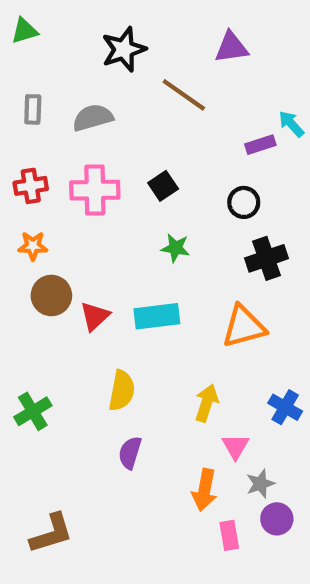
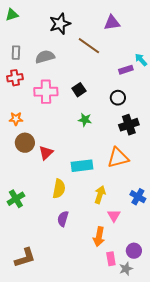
red cross: (31, 186) -> (15, 78), moved
cyan rectangle: (157, 316) -> (82, 166), moved
gray star: (260, 484) -> (126, 269), moved

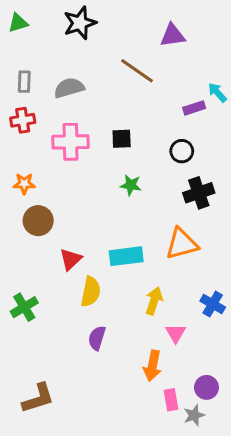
black star: (60, 24) -> (80, 23), moved
black square: (79, 90) -> (122, 139), turned 32
red triangle: (46, 153) -> (71, 259), moved

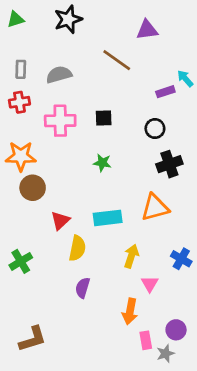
orange star: (24, 184) -> (21, 156), size x1.6
green star: (131, 185) -> (102, 163), moved

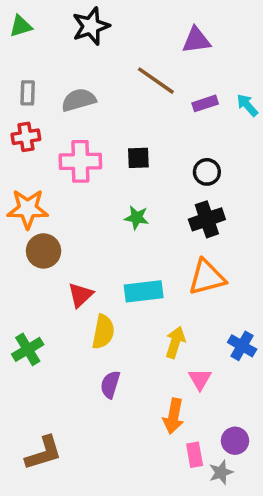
purple rectangle: (165, 92) -> (205, 103), moved
black cross: (169, 164) -> (207, 219), moved

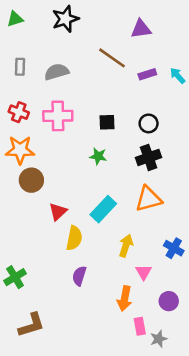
red cross: (26, 137) -> (19, 112), moved, turned 30
black square: (138, 158) -> (107, 122), moved
cyan rectangle: (144, 291) -> (103, 209), turned -40
green cross: (28, 349) -> (15, 277), moved
purple circle: (235, 441) -> (169, 301), moved

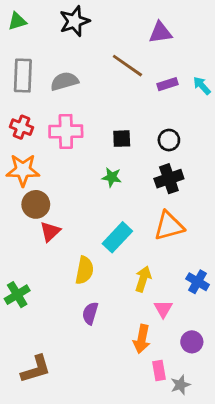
gray rectangle: (20, 67) -> (23, 76), size x1.6
red triangle: (58, 212) -> (50, 232), moved
green cross: (15, 277) -> (17, 295), moved

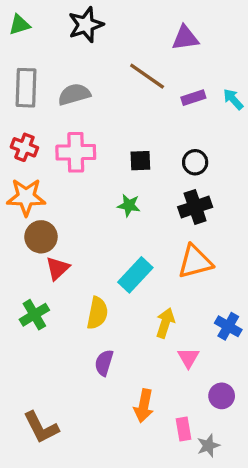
green cross: (17, 295) -> (34, 315), moved
orange arrow: (142, 339) -> (144, 406), moved
brown L-shape: (36, 369) -> (41, 427), turned 80

